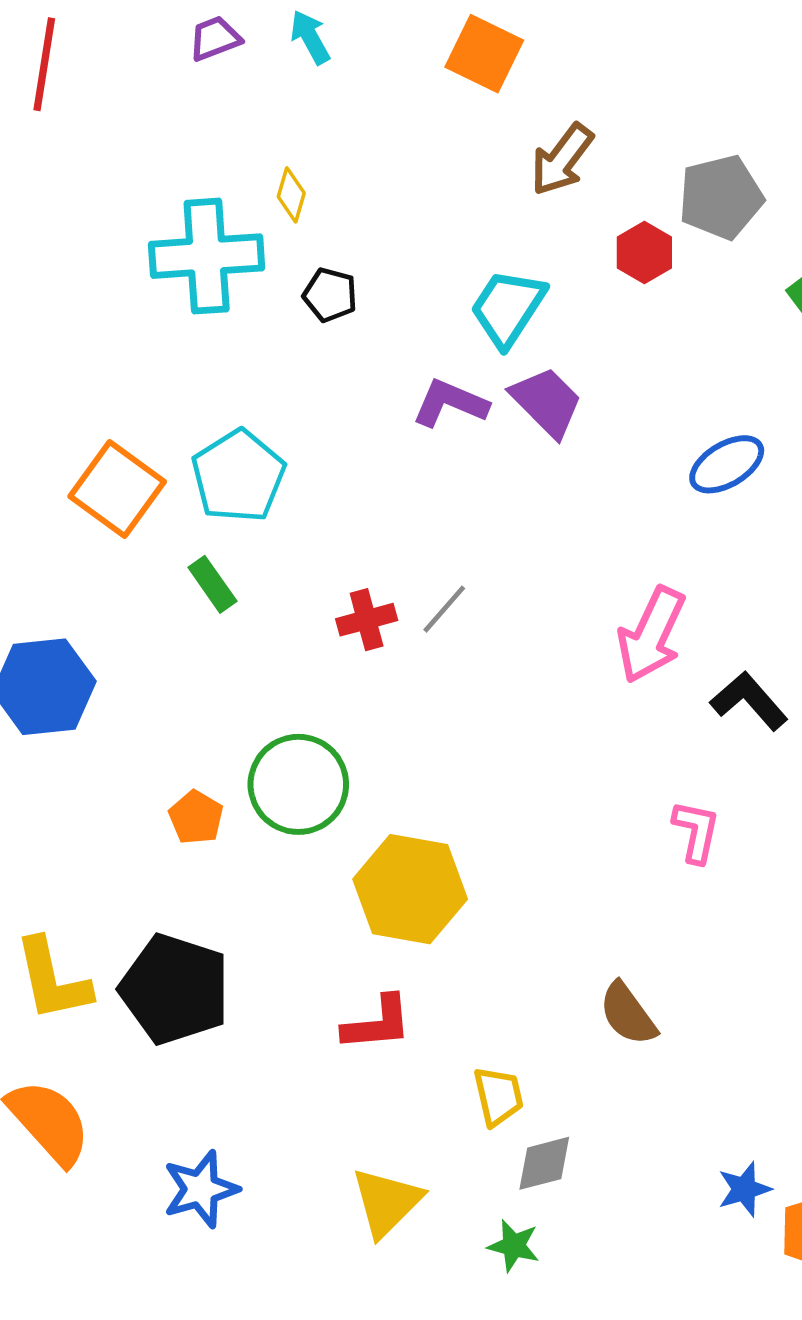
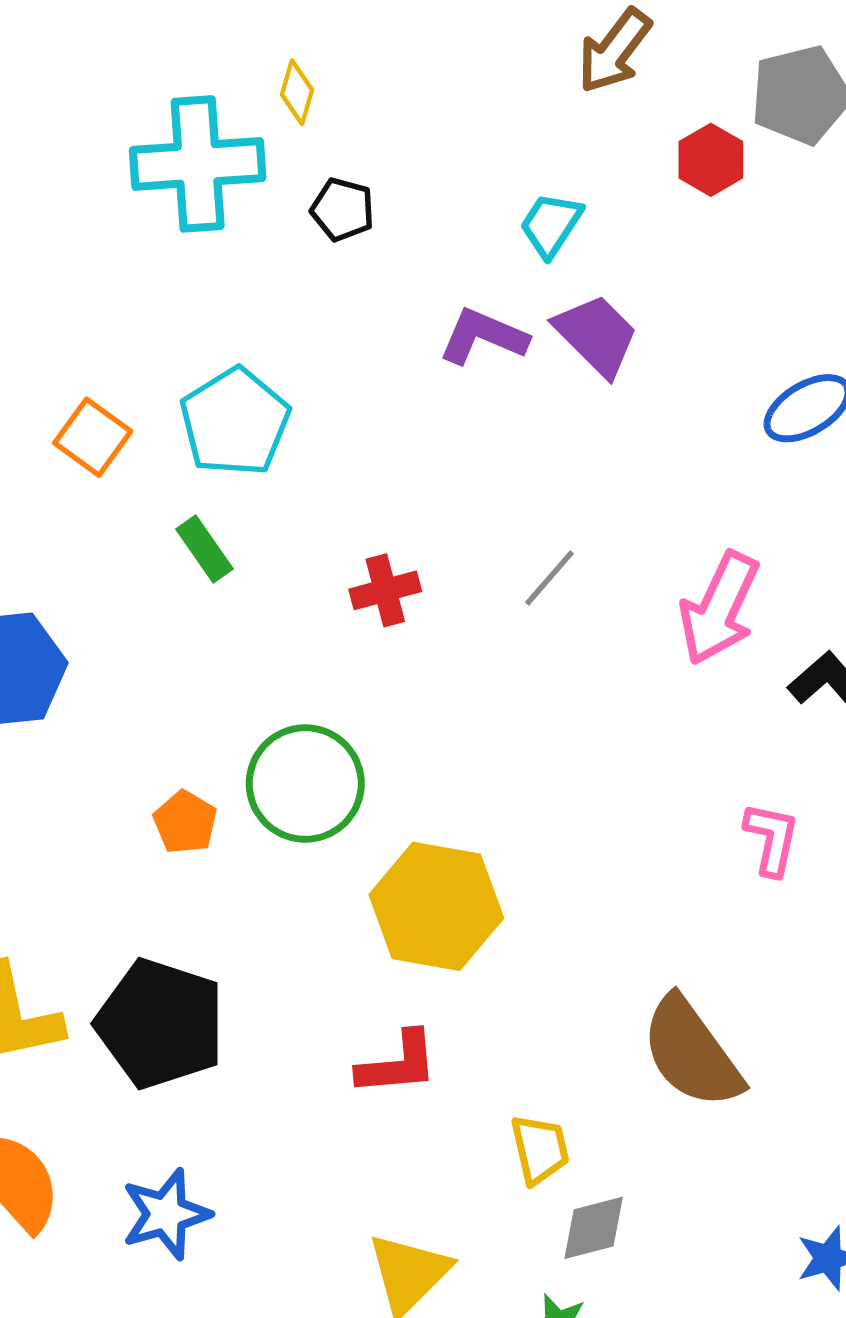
cyan trapezoid: (508, 308) -> (551, 225), size x0.7
orange square: (117, 489) -> (93, 437), size x0.7
gray line: (444, 609) -> (549, 578), moved
brown semicircle: (628, 1014) -> (692, 1053), size x1.5
blue star: (201, 1189) -> (166, 1214), moved

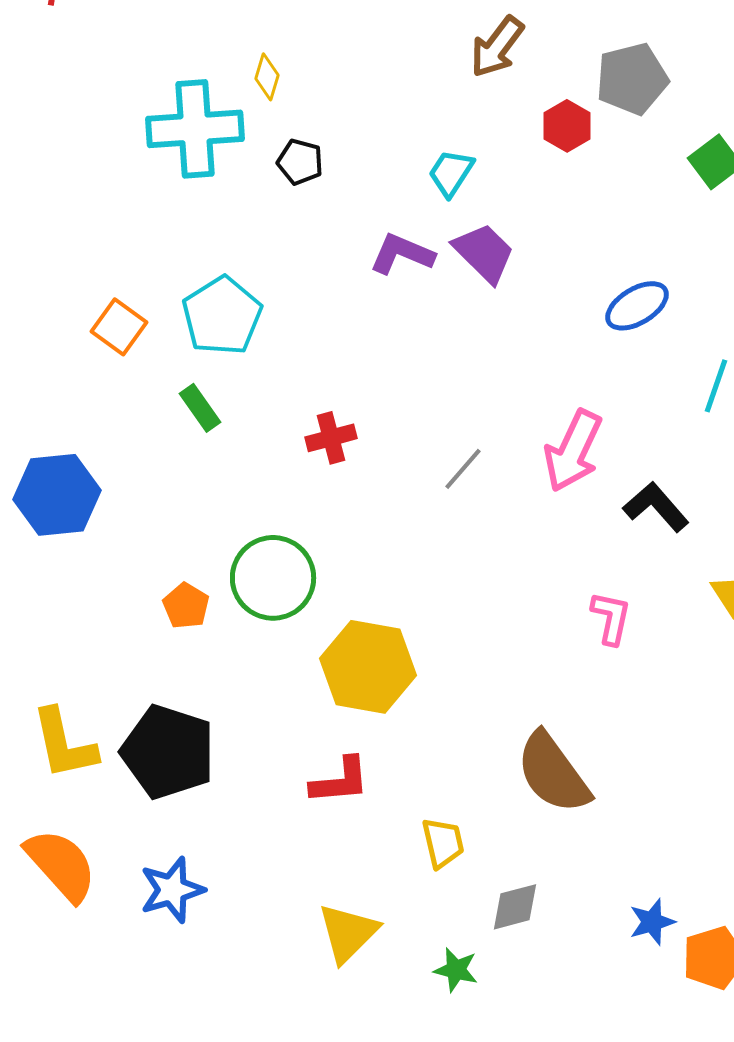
gray line: (549, 578) -> (463, 469), moved
gray diamond: (594, 1228) -> (515, 907), moved

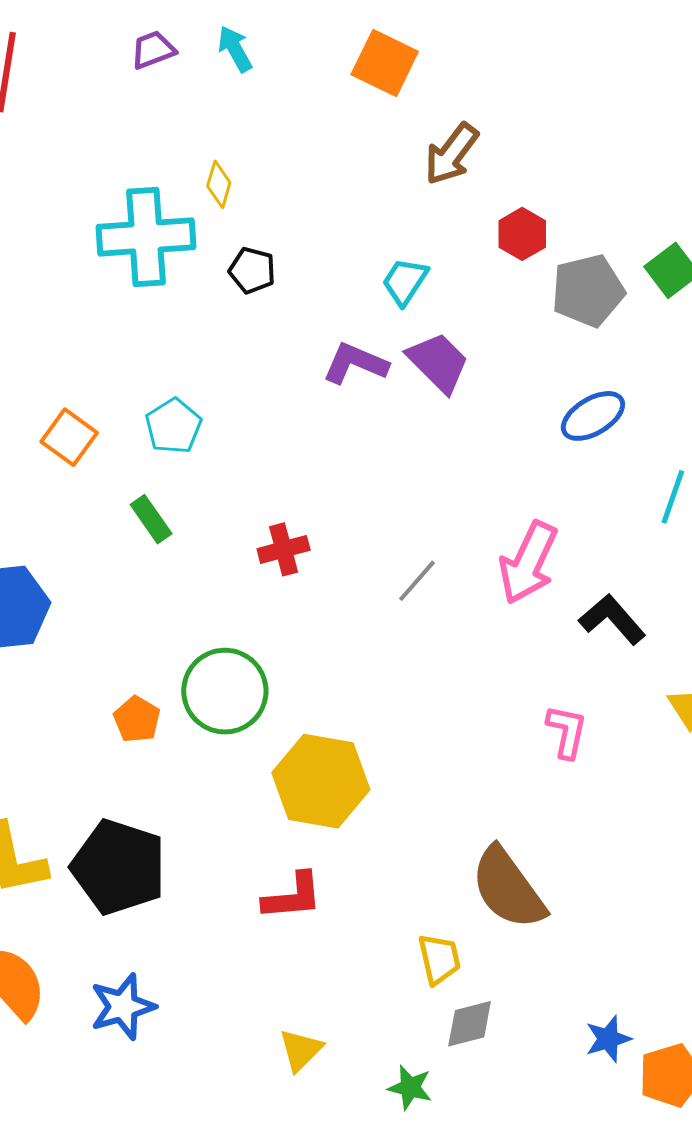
gray pentagon: (632, 79) -> (588, 291), moved
cyan pentagon: (222, 316) -> (173, 426), size x0.7
yellow trapezoid: (443, 843) -> (439, 959), moved
yellow triangle: (348, 933) -> (301, 1050), size x0.7

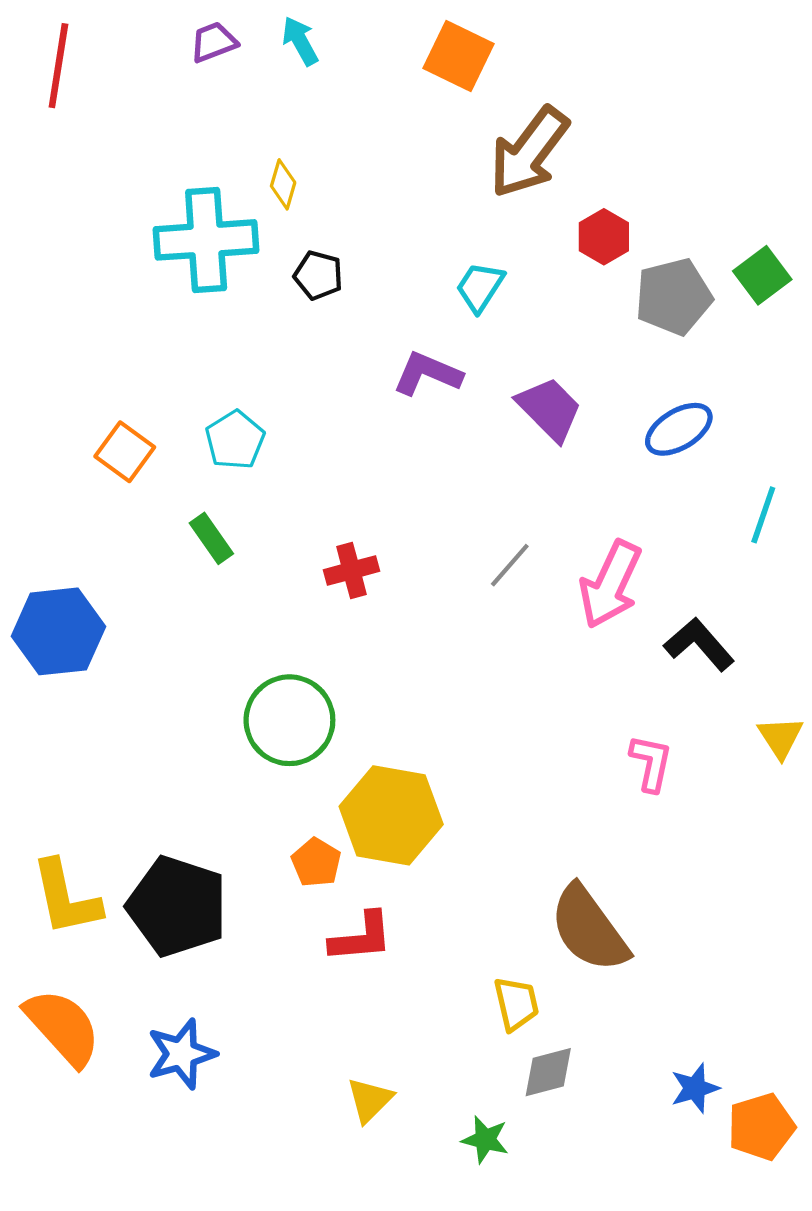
brown arrow: (451, 154) -> (529, 152), size x1.4
purple trapezoid: (438, 362) -> (549, 409), moved
gray line: (417, 581) -> (510, 565), moved
orange pentagon: (137, 719) -> (316, 862), moved

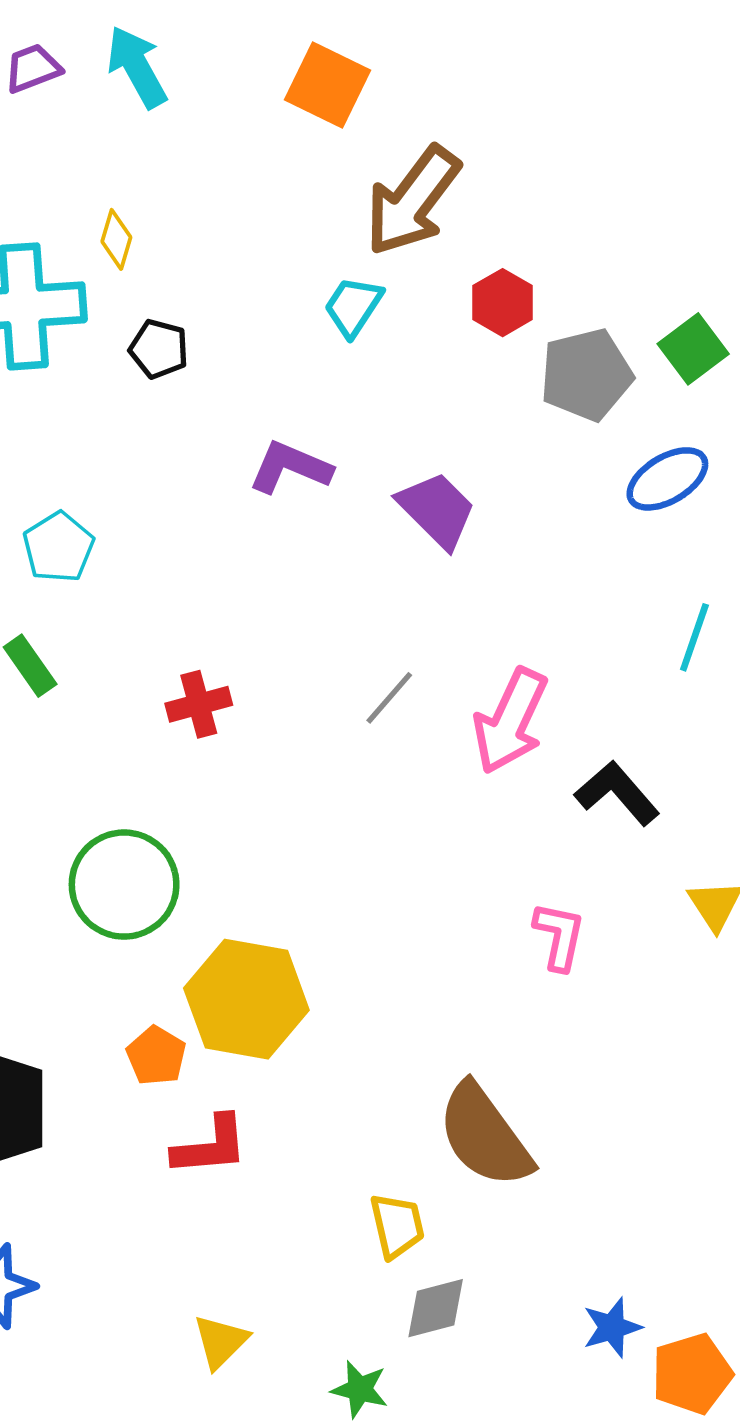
cyan arrow: (300, 41) -> (137, 67), size x1.4
cyan trapezoid: (480, 287) -> (353, 306), moved
blue ellipse: (679, 429) -> (667, 479), moved

